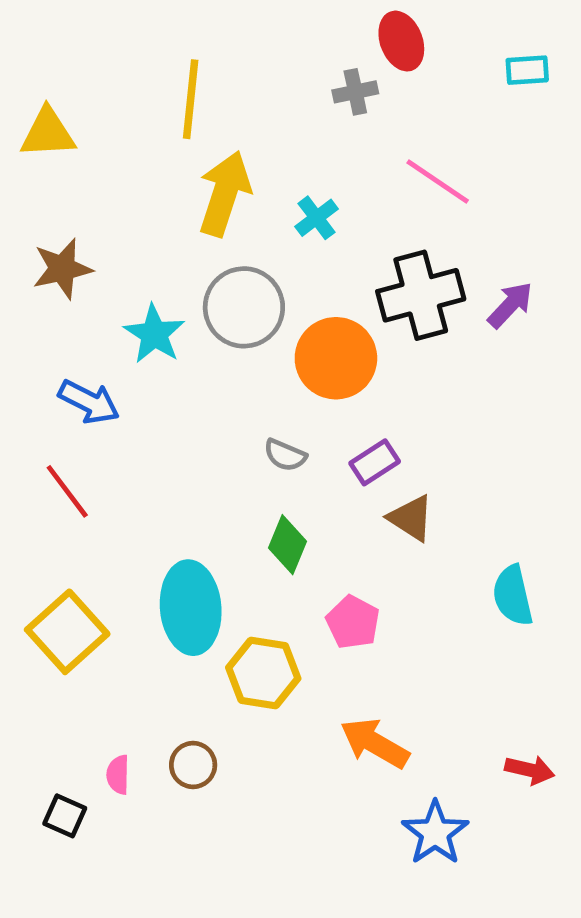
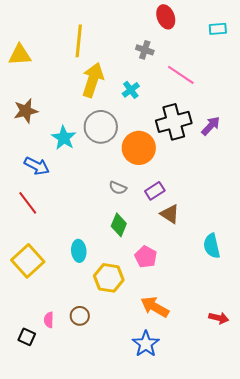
gray cross: (355, 92) -> (145, 50), moved, turned 30
cyan ellipse: (191, 608) -> (79, 251), size x0.6
blue star: (435, 833) -> (146, 344), moved

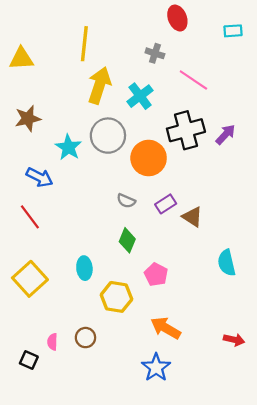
cyan cross: (131, 90) -> (140, 96), size x1.4
brown triangle: (170, 214) -> (192, 217), moved

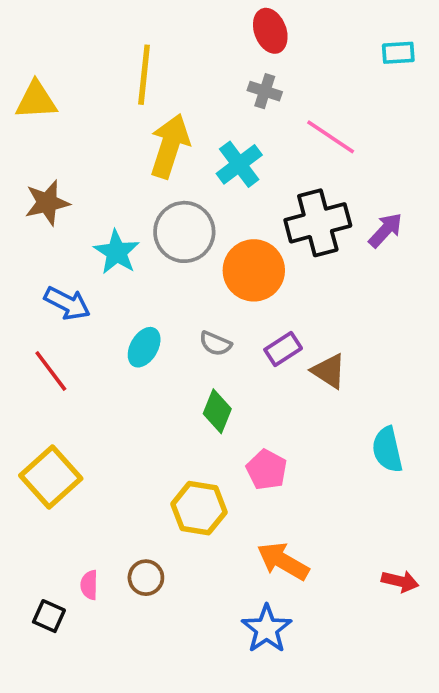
red ellipse: (177, 18) -> (270, 31), moved
cyan ellipse: (84, 268) -> (144, 347), moved, turned 35

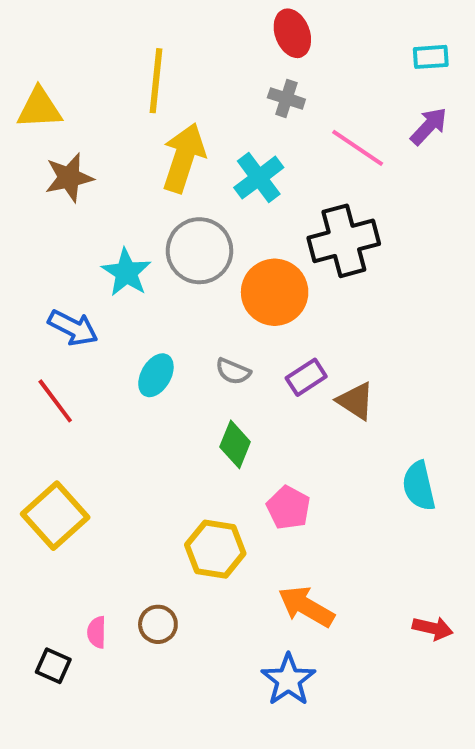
brown star: (47, 203) -> (69, 178), moved
purple arrow: (385, 230) -> (429, 126), moved

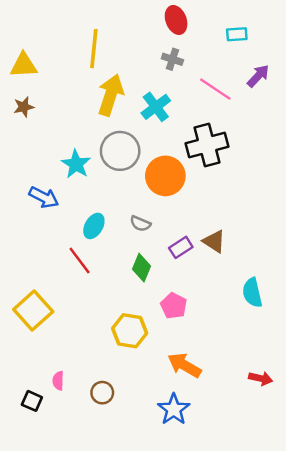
cyan rectangle: (431, 57) -> (237, 34), moved
brown star: (69, 178) -> (24, 107), moved, size x0.7
purple rectangle: (306, 377) -> (181, 247), moved
red line: (55, 401) -> (80, 260), moved
brown circle: (158, 624) -> (102, 393), moved

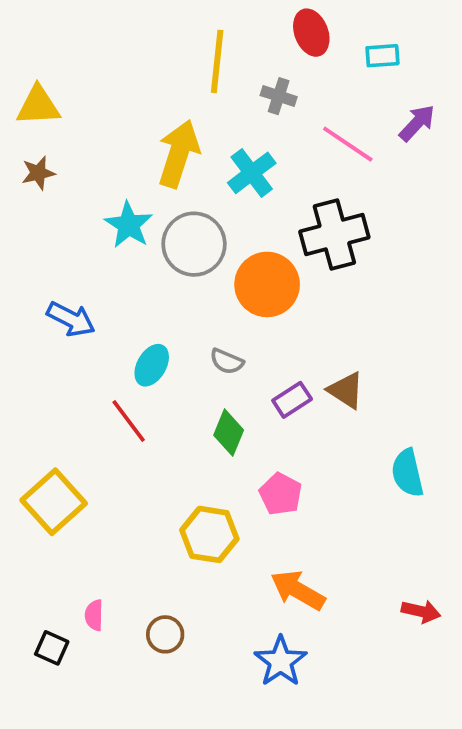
red ellipse: (176, 20) -> (311, 33), moved
yellow line: (94, 49) -> (217, 61), moved
cyan star: (76, 164) -> (129, 225), moved

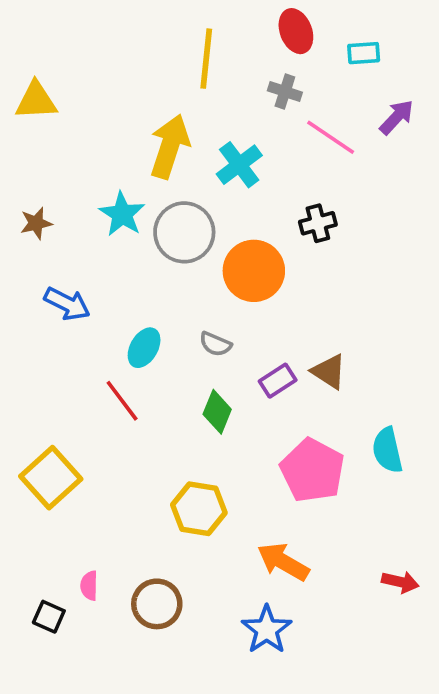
gray cross: (279, 96) -> (285, 91), moved
brown star: (38, 173) -> (36, 223), moved
black cross: (334, 234) -> (318, 223), size x0.6
pink pentagon: (281, 494) -> (312, 470), moved, size x1.6
brown circle: (165, 634) -> (157, 604), size x1.4

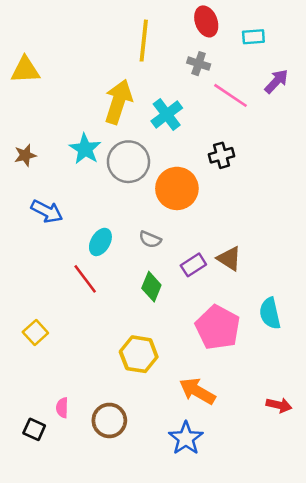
yellow square: (51, 478) -> (35, 332), size x0.6

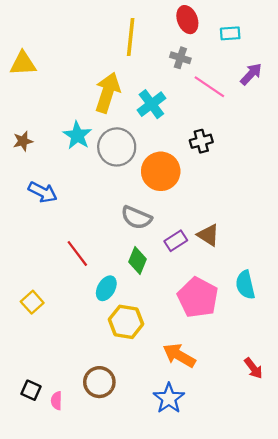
gray semicircle: (150, 239) -> (136, 218), size x1.5
cyan ellipse: (100, 242) -> (106, 288), moved
red arrow: (279, 405) -> (253, 368), turned 40
pink semicircle: (62, 408) -> (56, 401), moved

